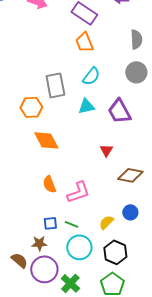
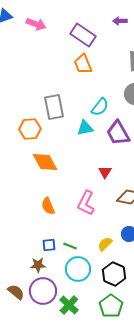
cyan semicircle: (91, 76) -> (100, 107), moved
pink L-shape: (78, 192) -> (86, 203), moved, turned 135
brown semicircle: (19, 260) -> (16, 292), moved

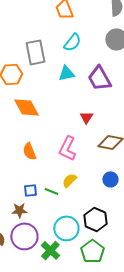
cyan semicircle: (100, 107) -> (72, 42), moved
yellow semicircle: (105, 244) -> (69, 180), moved
cyan circle: (78, 269) -> (66, 228), moved

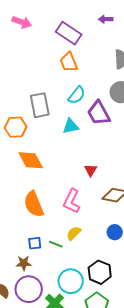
purple trapezoid: (99, 78) -> (99, 113), moved
orange semicircle: (29, 151) -> (34, 204), size x1.5

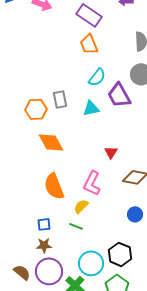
gray rectangle: (40, 105) -> (60, 99), moved, size x0.7
yellow semicircle: (74, 233) -> (81, 206), moved
blue square: (35, 243) -> (44, 224), moved

